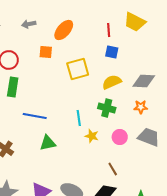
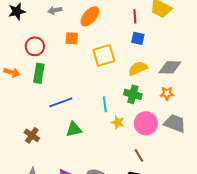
blue line: (35, 116) -> (61, 102), turned -30
pink circle: (120, 137) -> (146, 123), size x1.5

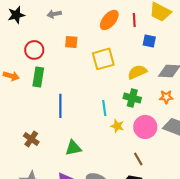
orange ellipse: (90, 16) -> (109, 20), moved
blue square: (138, 38) -> (149, 41), moved
blue line: (61, 102) -> (60, 106), turned -70
green triangle: (74, 129) -> (73, 148), moved

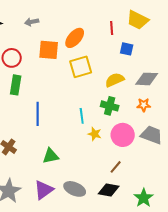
orange ellipse: (109, 20) -> (75, 38), moved
orange square: (71, 42) -> (49, 50), size x1.5
brown line: (138, 159) -> (116, 167), turned 72

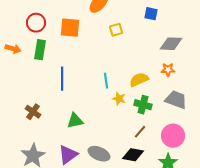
orange square: (49, 50) -> (70, 28), moved
yellow square: (81, 67) -> (116, 30), moved, size x0.6
yellow semicircle: (115, 80) -> (139, 80), moved
green cross: (110, 106) -> (143, 105), moved
pink circle: (123, 135) -> (173, 136), moved

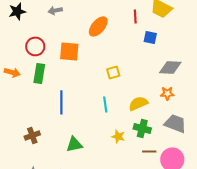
yellow square: (116, 30) -> (113, 72), moved
yellow star: (119, 99) -> (118, 136), moved
brown cross: (33, 112) -> (32, 135), turned 35
brown line: (140, 132) -> (149, 151), moved, turned 48

